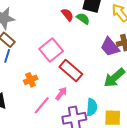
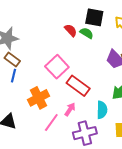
orange cross: (31, 80) -> (38, 98), size x1.5
cyan semicircle: (92, 107) -> (102, 110), moved

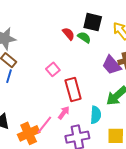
pink square: (57, 67) -> (53, 69), size x0.6
red rectangle: (78, 86) -> (73, 90), turned 35
orange cross: (38, 98) -> (29, 133), moved

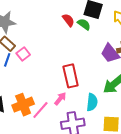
pink square: (53, 69) -> (23, 54), moved
orange cross: (29, 133) -> (23, 105), moved

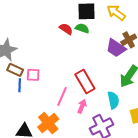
pink square: (23, 54) -> (33, 75), turned -32
pink line: (40, 110) -> (62, 96), moved

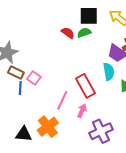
green semicircle: (82, 28) -> (84, 33), turned -40
pink square: (33, 75) -> (34, 78), turned 32
cyan semicircle: (113, 100) -> (109, 72), moved

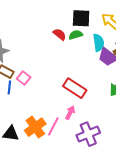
cyan semicircle: (109, 72) -> (99, 43), moved
red rectangle: (86, 86) -> (75, 88), turned -30
pink line: (62, 100) -> (53, 126), moved

